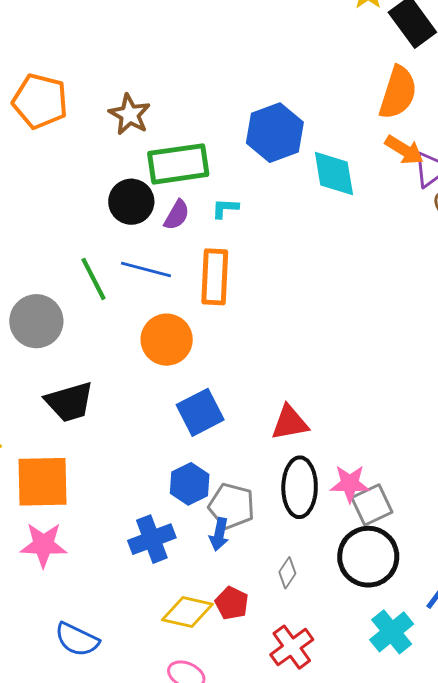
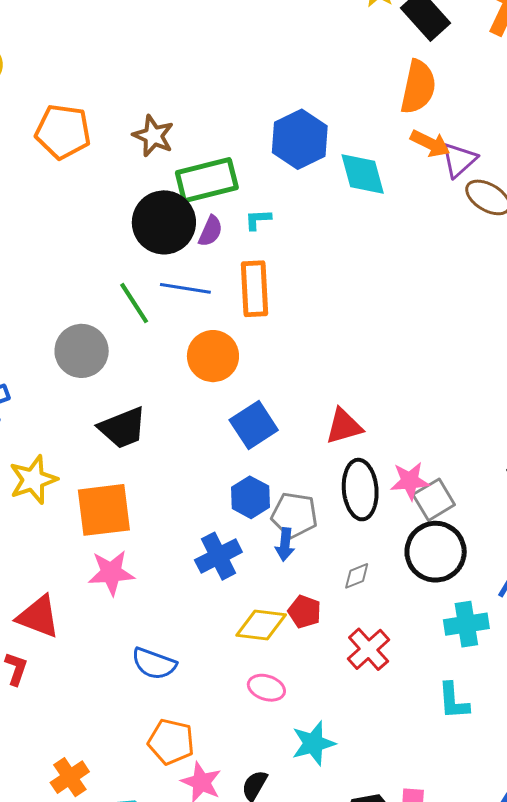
black circle: (131, 202) -> (164, 222), size x1.4
gray diamond: (287, 573) -> (357, 576), turned 40
cyan cross: (392, 632) -> (466, 624), turned 36

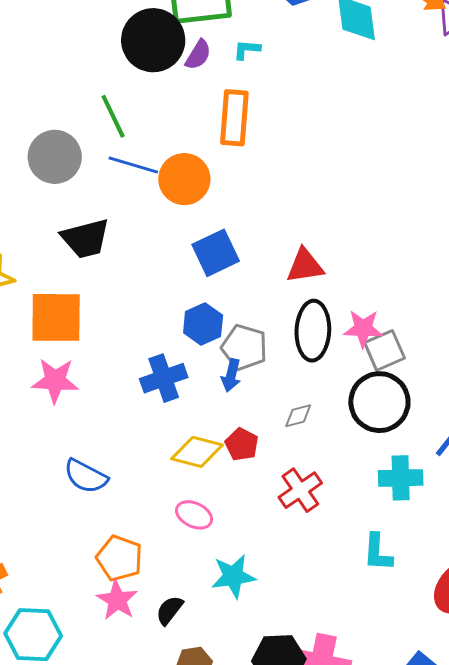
blue line: (185, 288) -> (133, 165), moved
orange pentagon: (171, 742) -> (119, 558), moved

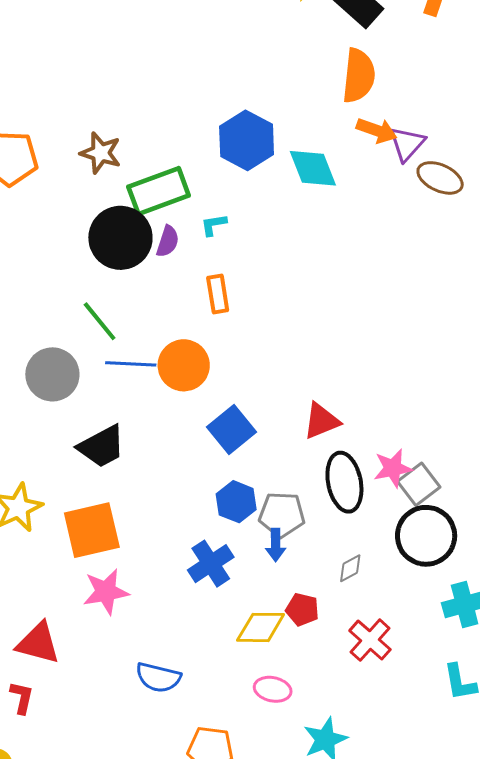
orange rectangle: (234, 118) -> (218, 294), size x0.7

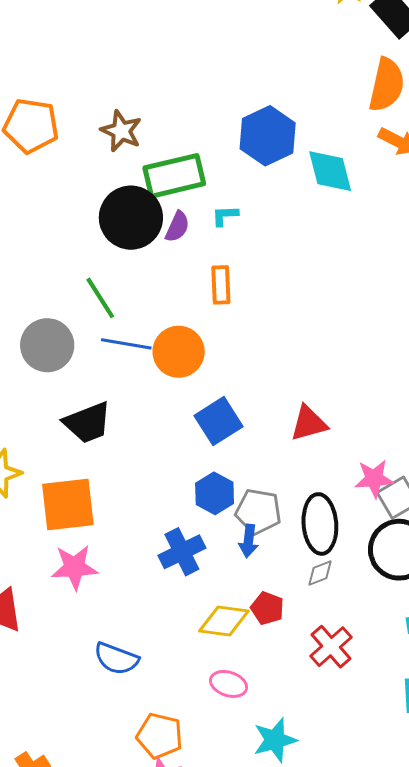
black ellipse: (344, 482) -> (320, 524), moved

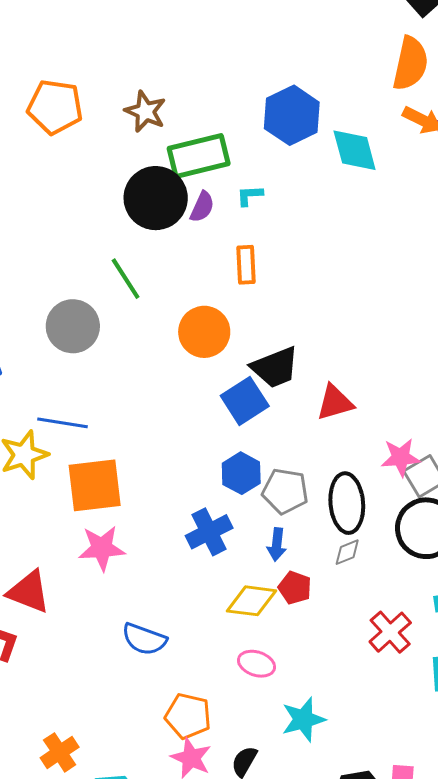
blue line: (126, 344) -> (63, 423), moved
black trapezoid: (87, 423) -> (275, 367), moved
blue arrow: (249, 541) -> (277, 545), moved
red cross: (331, 647) -> (390, 632), moved

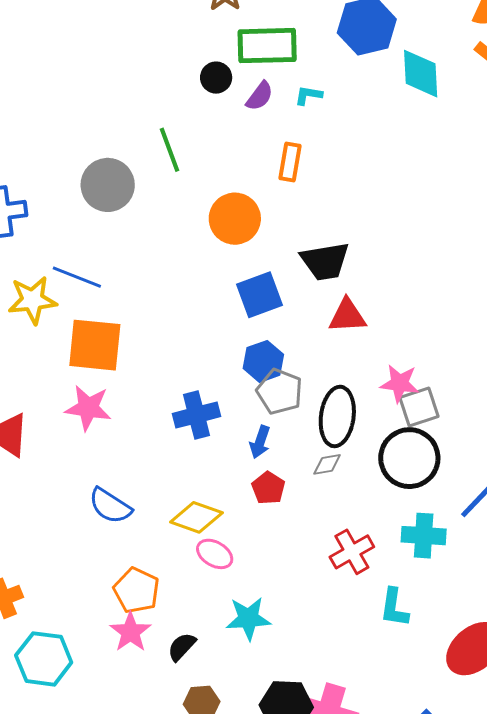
black circle: (156, 198) -> (216, 78), size x0.5
black trapezoid: (275, 367) -> (325, 261), moved
blue hexagon: (241, 473) -> (263, 361), moved
yellow diamond: (251, 601) -> (196, 517), moved

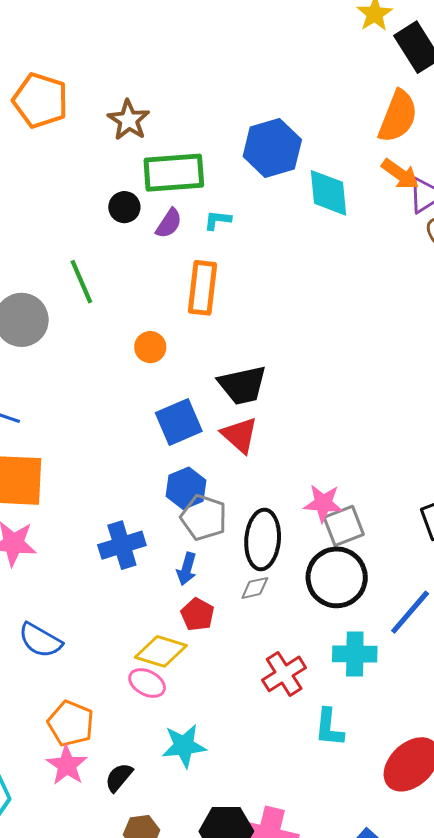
orange rectangle: (290, 162) -> (203, 288), size x1.4
orange circle: (235, 219) -> (150, 347), size x0.6
red triangle: (347, 316) -> (240, 435), moved, turned 48
yellow diamond: (196, 517) -> (161, 651), moved

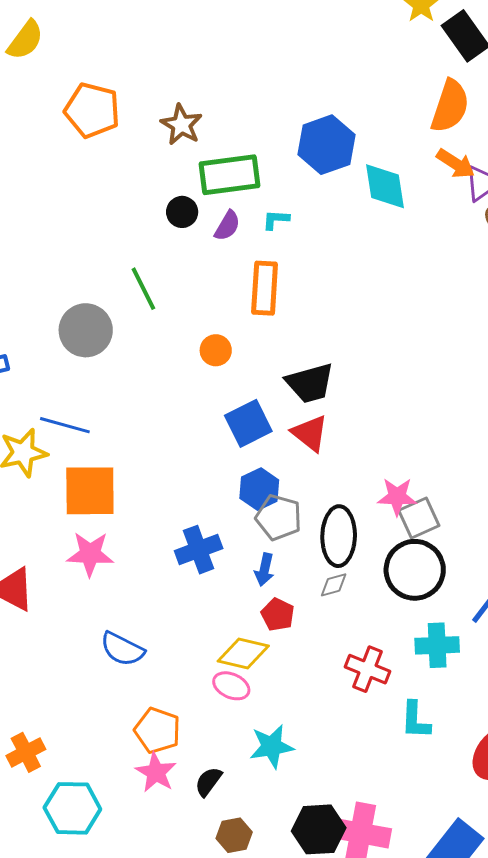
red cross: (284, 674) -> (368, 669), turned -33

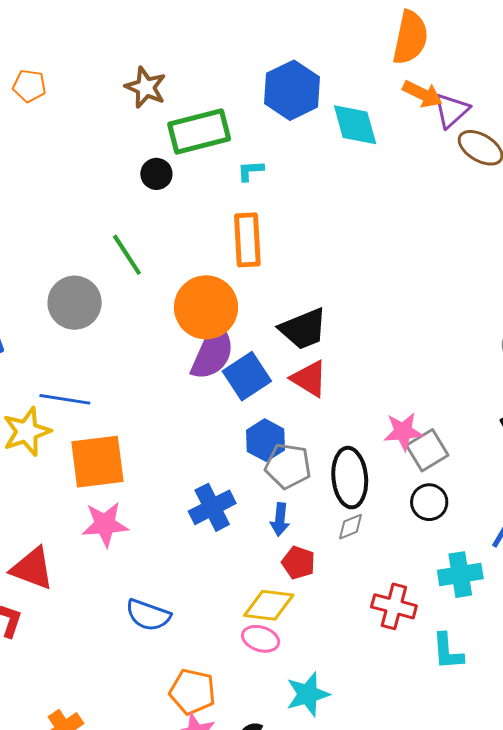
orange pentagon: (92, 110) -> (29, 86), moved, size x0.6
purple semicircle: (227, 226) -> (212, 352), moved, size x1.8
orange circle: (216, 350) -> (206, 307), size x2.0
black circle: (415, 570) -> (429, 502), size x0.6

